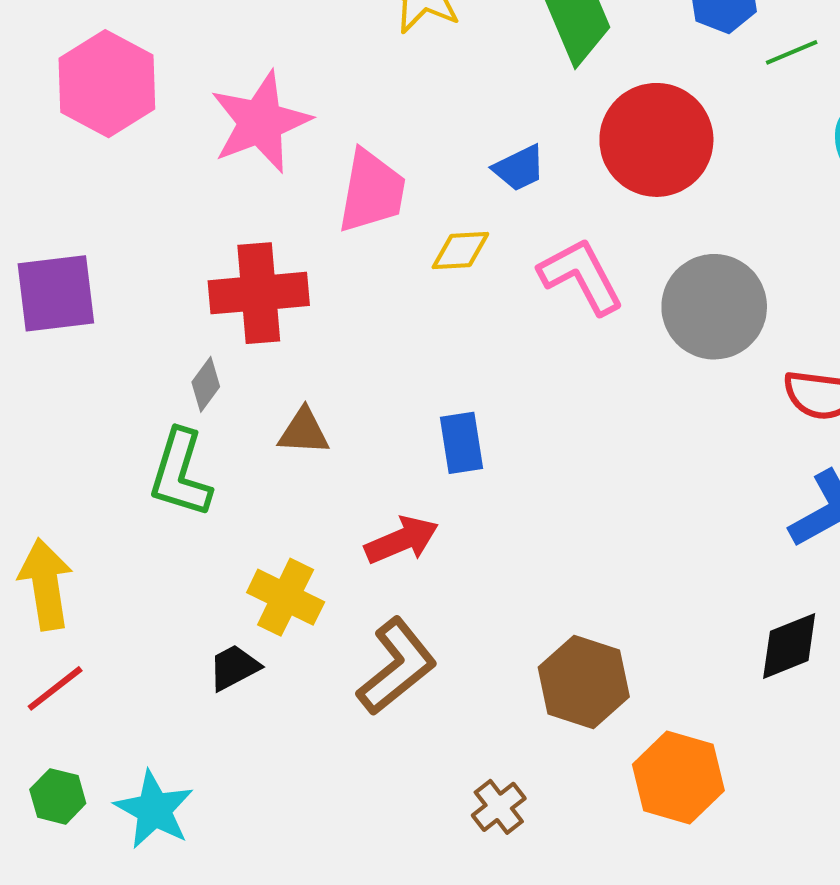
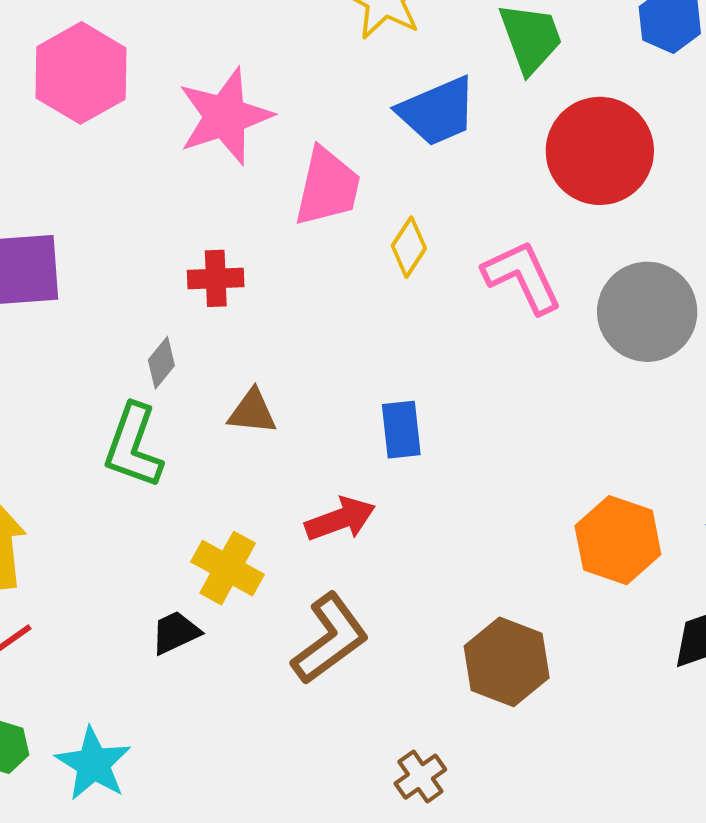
blue trapezoid: (519, 168) -> (437, 111), moved, size x1.6
yellow diamond: (460, 251) -> (409, 247), turned -56
red cross: (259, 293) -> (216, 278), size x0.6
orange hexagon: (678, 777) -> (618, 540), moved

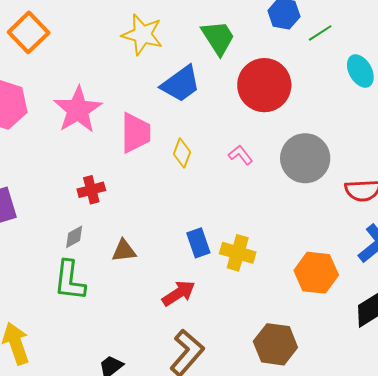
pink L-shape: (522, 277) -> (240, 155), size x0.6
gray diamond: (161, 363) -> (74, 237), turned 35
yellow cross: (228, 568) -> (238, 253), moved

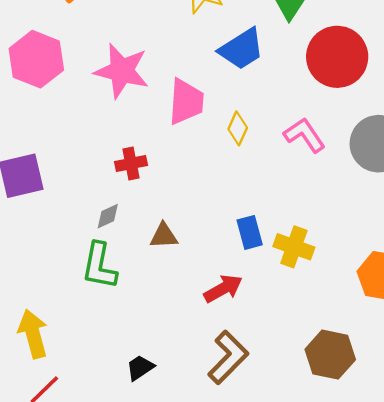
pink star: (78, 110) -> (122, 71), turned -30
pink L-shape: (240, 155) -> (305, 135), size x1.5

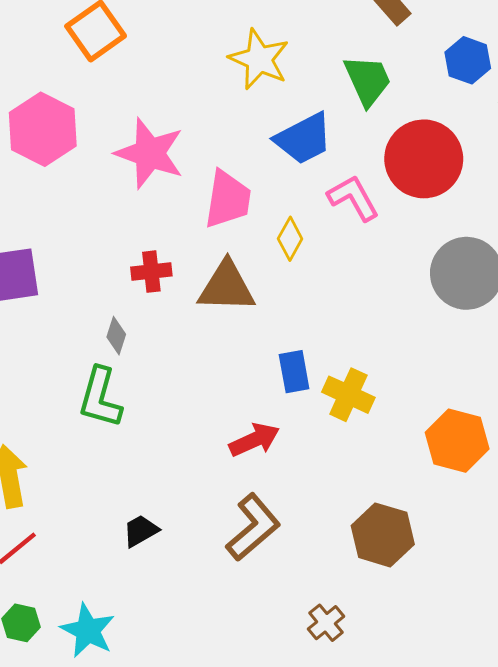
pink L-shape: (305, 135) -> (353, 198), moved
gray diamond: (108, 216) -> (116, 336), turned -52
brown triangle: (164, 236) -> (227, 287), moved, size x1.6

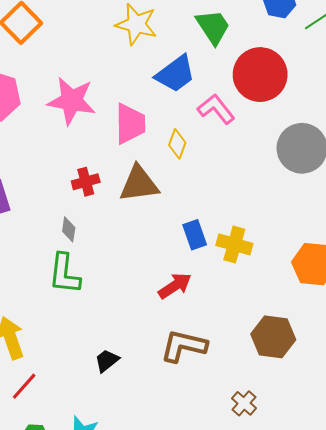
brown L-shape: (253, 527) -> (184, 346), turned -117

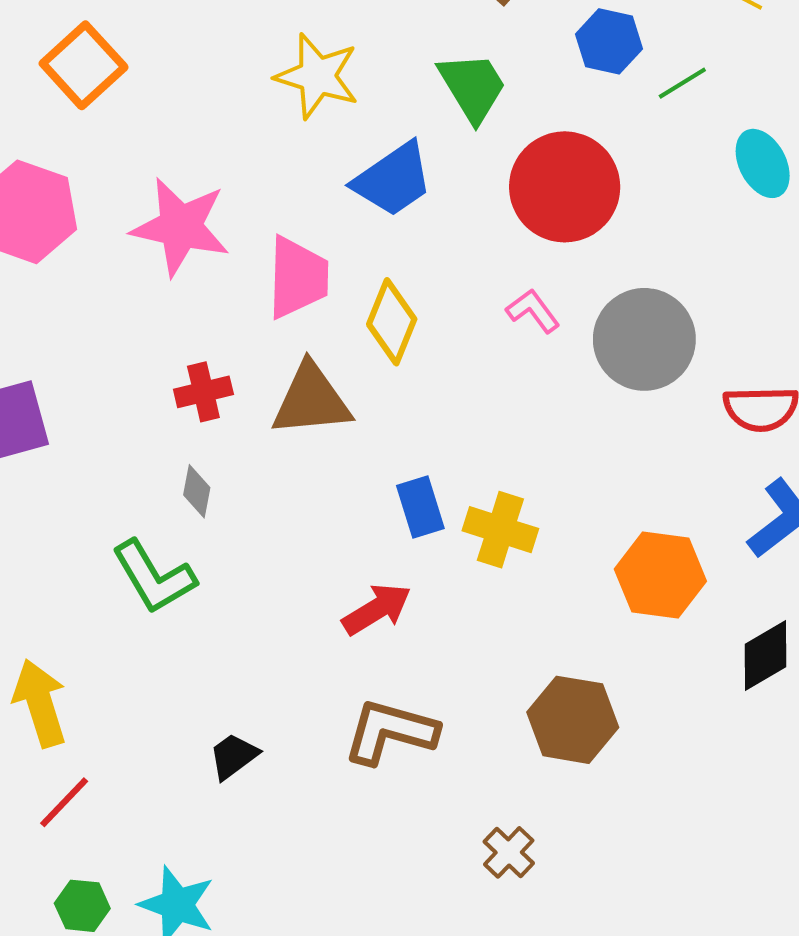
pink L-shape: (216, 109) -> (533, 311), moved, size x0.7
yellow diamond: (177, 144) -> (392, 322), size x1.4
gray diamond: (69, 229) -> (197, 491), moved
green L-shape: (64, 274) -> (154, 577), turned -39

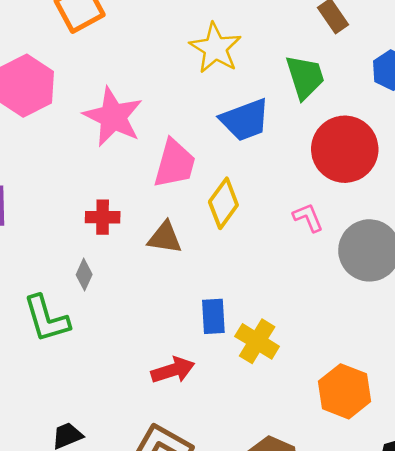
brown triangle: (311, 400) -> (165, 238), size x0.7

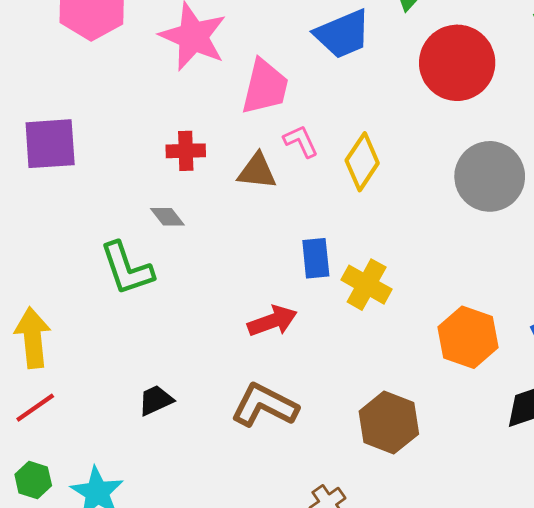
yellow diamond: (223, 203) -> (362, 162), moved
pink L-shape: (308, 217) -> (301, 141), moved
gray diamond: (84, 275) -> (167, 217), turned -60

